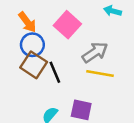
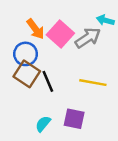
orange arrow: (27, 22) -> (35, 29), moved
gray arrow: (95, 52) -> (88, 38), moved

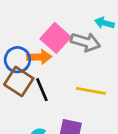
orange arrow: (35, 29) -> (39, 57), moved, turned -55
gray arrow: (88, 38) -> (85, 42), turned 50

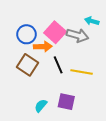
blue circle: (17, 60) -> (27, 34), moved
black line: (42, 90) -> (58, 65), moved

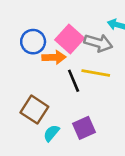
brown square: (28, 65) -> (34, 110), moved
yellow line: (82, 72) -> (96, 73), moved
purple square: (66, 102) -> (84, 128), turned -36

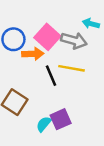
cyan semicircle: (51, 133) -> (44, 124), moved

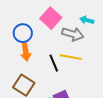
pink square: (47, 37) -> (51, 18), moved
orange arrow: (33, 54) -> (26, 52), moved, turned 84

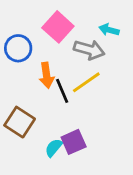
orange arrow: (26, 52) -> (47, 75), moved
yellow line: (71, 57) -> (86, 82), turned -45

